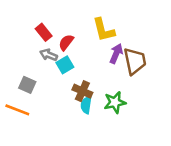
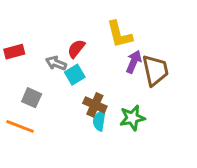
red rectangle: (44, 32) -> (14, 52), moved, turned -66

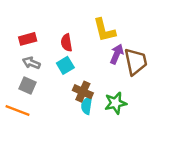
red semicircle: (76, 49) -> (67, 43), turned -48
red rectangle: (14, 52) -> (28, 39), moved
gray arrow: (56, 63) -> (31, 63), moved

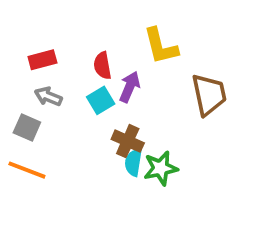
purple arrow: (117, 54) -> (130, 87), moved
gray square: (28, 85) -> (27, 128), moved
green star: (116, 103) -> (161, 168), moved

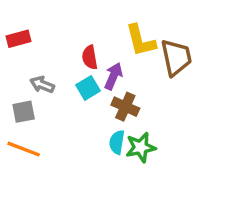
red rectangle: (42, 60) -> (18, 39), moved
brown trapezoid: (209, 95) -> (176, 57), moved
gray square: (27, 128) -> (24, 112), turned -35
brown cross: (128, 141) -> (125, 107), moved

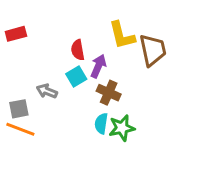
gray arrow: (42, 85) -> (47, 91), moved
gray square: (24, 112) -> (19, 109), moved

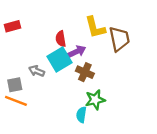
purple arrow: (98, 66) -> (77, 51), turned 42
cyan square: (76, 76) -> (60, 60), size x1.5
cyan semicircle: (101, 123) -> (81, 115), moved

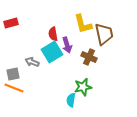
purple arrow: (77, 51) -> (67, 45), turned 98
brown cross: (85, 72) -> (89, 57), moved

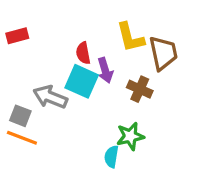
cyan square: (52, 52) -> (82, 81), turned -35
gray arrow: (32, 62) -> (50, 97), size x1.5
gray square: (13, 74) -> (20, 116), turned 32

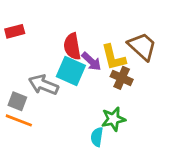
yellow L-shape: (130, 37) -> (113, 57), moved
red semicircle: (83, 53) -> (72, 46), size x1.4
brown trapezoid: (163, 53) -> (142, 46), turned -36
purple arrow: (105, 70) -> (91, 61), turned -30

